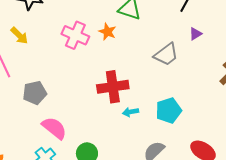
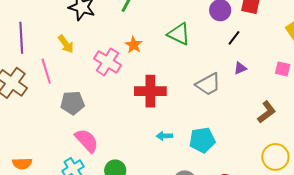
orange star: (107, 32) -> (134, 45), moved
pink cross: (75, 35) -> (107, 62), moved
red cross: (113, 87) -> (150, 91), moved

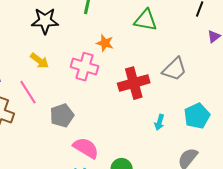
gray trapezoid: (208, 84) -> (174, 69), moved
cyan arrow: (164, 136) -> (159, 122), turned -56

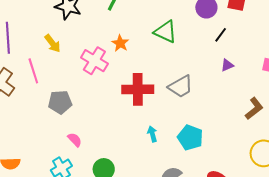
cyan pentagon: (197, 116) -> (190, 138), turned 30
cyan arrow: (159, 122) -> (152, 134), turned 133
pink semicircle: (86, 148) -> (75, 140), size x0.6

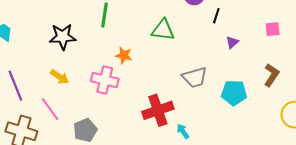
gray trapezoid: (181, 87) -> (195, 77), turned 32
red cross: (138, 89) -> (158, 110), moved
cyan pentagon: (190, 138) -> (234, 93), moved

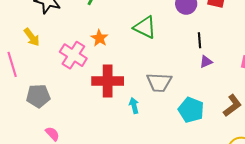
black line: (216, 16) -> (199, 40), moved, turned -42
red cross: (158, 110) -> (108, 81), moved
cyan arrow: (183, 131) -> (134, 106), moved

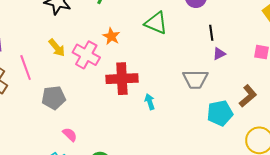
yellow arrow: (32, 37) -> (57, 48), moved
gray trapezoid: (159, 82) -> (195, 79), moved
cyan pentagon: (191, 110) -> (220, 113), moved, turned -30

